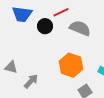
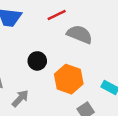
black circle: (45, 26) -> (37, 61), moved

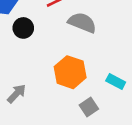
black circle: (37, 61) -> (23, 28), moved

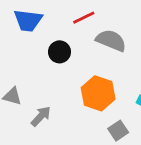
black circle: (23, 28) -> (60, 52), moved

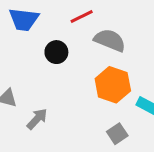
orange hexagon: (98, 93) -> (113, 85), moved

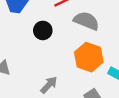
gray arrow: (37, 119) -> (49, 85), moved

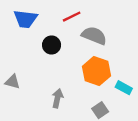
gray arrow: (49, 85) -> (57, 98), turned -30

